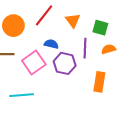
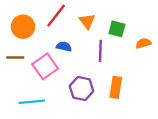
orange semicircle: (109, 49) -> (143, 43), moved
purple hexagon: (65, 63) -> (82, 88), moved

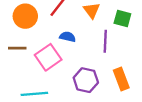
orange rectangle: (116, 87) -> (121, 79), turned -30

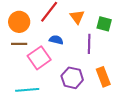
brown line: (17, 48) -> (19, 44), moved

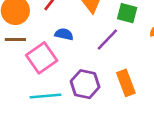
purple line: (89, 44) -> (107, 39), turned 42
cyan line: (27, 90) -> (46, 96), moved

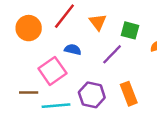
brown line: (15, 39) -> (29, 92), moved

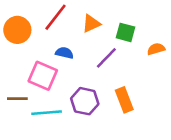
orange triangle: (98, 22) -> (91, 24), turned 42
pink square: (52, 71) -> (43, 76), turned -32

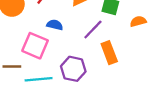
orange rectangle: (124, 100) -> (109, 53), moved

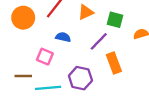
pink square: (35, 46) -> (45, 57), size x0.7

